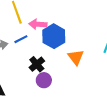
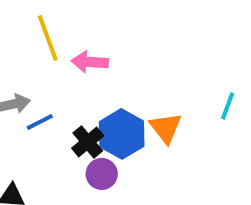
blue hexagon: (54, 36) -> (122, 134), moved
blue line: (21, 39) -> (40, 122), moved

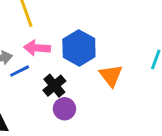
pink arrow: (90, 62) -> (37, 48), moved
blue hexagon: (122, 134) -> (79, 48), moved

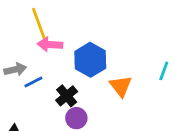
pink arrow: (37, 48) -> (50, 45), moved

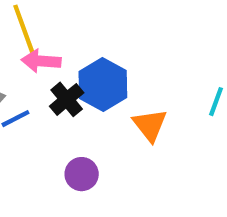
black cross: (67, 96) -> (67, 99), moved

